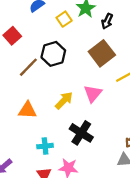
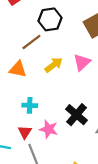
brown line: (28, 67) -> (31, 42), moved
black cross: (81, 133) -> (76, 115), moved

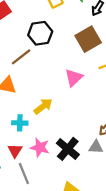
yellow arrow: (54, 65) -> (43, 106), moved
black cross: (76, 115) -> (68, 149), moved

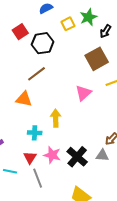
black hexagon: (40, 33) -> (43, 43), moved
yellow arrow: (43, 106) -> (56, 118), turned -54

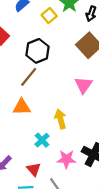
black hexagon: (43, 43) -> (38, 51), moved
cyan cross: (35, 133) -> (42, 140), turned -32
red triangle: (30, 158) -> (34, 169), moved

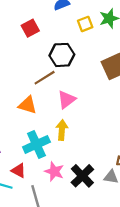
pink triangle: (83, 85) -> (67, 100), moved
cyan cross: (42, 140) -> (36, 144), size x1.6
red triangle: (34, 169) -> (19, 171), turned -40

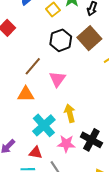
black hexagon: (62, 55) -> (61, 40), moved
yellow arrow: (62, 130) -> (70, 113), moved

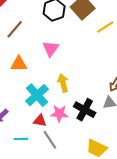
brown line: (33, 66) -> (15, 29), moved
red triangle: (36, 153) -> (40, 121), moved

